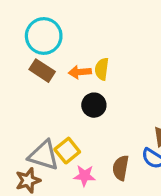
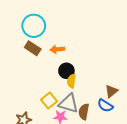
yellow semicircle: (102, 69) -> (72, 81), moved
gray triangle: (44, 155) -> (68, 103), moved

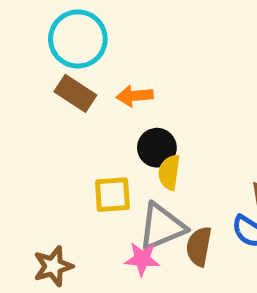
yellow square: (49, 100) -> (112, 195), moved, turned 35
gray triangle: (68, 103) -> (162, 227), turned -40

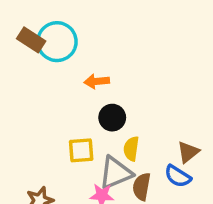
brown rectangle: (75, 93) -> (31, 40), moved
yellow semicircle: (169, 172) -> (131, 149), moved

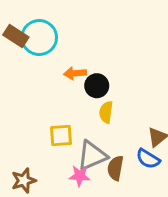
black circle: (112, 118) -> (97, 86), moved
yellow semicircle: (131, 149) -> (106, 112), moved

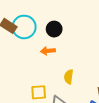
black circle: (97, 86) -> (54, 29), moved

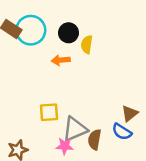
yellow semicircle: (69, 77) -> (87, 45), moved

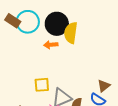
black circle: (69, 33) -> (57, 24), size x1.5
yellow semicircle: (87, 45) -> (71, 33), size x1.5

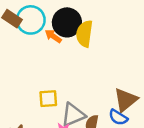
orange arrow: (51, 45) -> (53, 36), moved, turned 40
brown triangle: (104, 86) -> (126, 100), size x1.5

